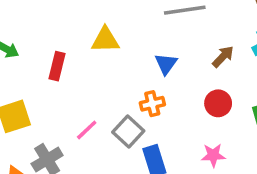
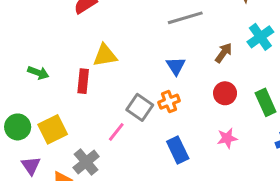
yellow triangle: (105, 40) -> (105, 55), moved
gray square: (128, 131) -> (140, 107), moved

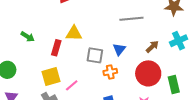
red circle: (225, 93) -> (148, 73), size x1.6
gray square: (140, 107) -> (95, 55), moved, turned -36
yellow square: (53, 129) -> (51, 77), moved

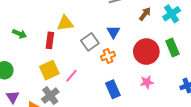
brown arrow: (152, 47) -> (145, 14), moved
gray square: (95, 55) -> (90, 42), turned -36
green rectangle: (174, 85) -> (172, 47), moved

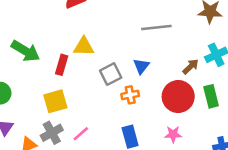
brown arrow: (145, 14) -> (191, 67), moved
green arrow: (19, 34) -> (25, 51), size x1.6
pink line: (71, 76) -> (81, 134), moved

